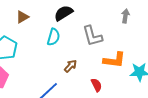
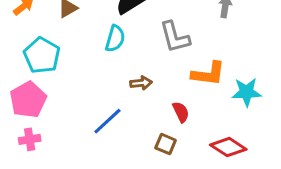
brown arrow: (70, 66) -> (141, 83), turned 40

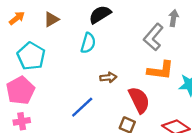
gray L-shape: (175, 37) -> (153, 37), moved, turned 56
red semicircle: (181, 112) -> (139, 100), size x1.6

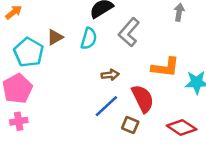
brown triangle: (51, 19) -> (55, 37), moved
gray L-shape: (153, 37) -> (129, 32), moved
blue line: (82, 107) -> (106, 106), moved

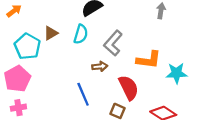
gray L-shape: (129, 32) -> (113, 43), moved
blue line: (106, 106) -> (83, 94), moved, turned -70

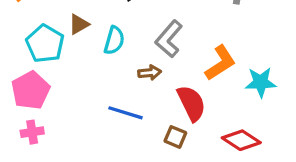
cyan semicircle: (81, 34) -> (114, 40), moved
orange L-shape: (149, 60) -> (220, 63), turned -40
blue line: (83, 94) -> (125, 113), turned -50

